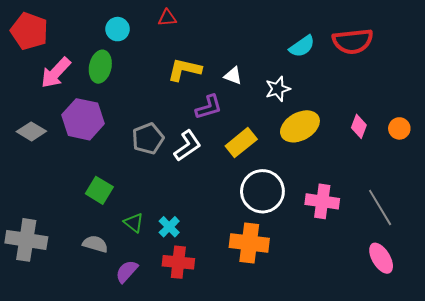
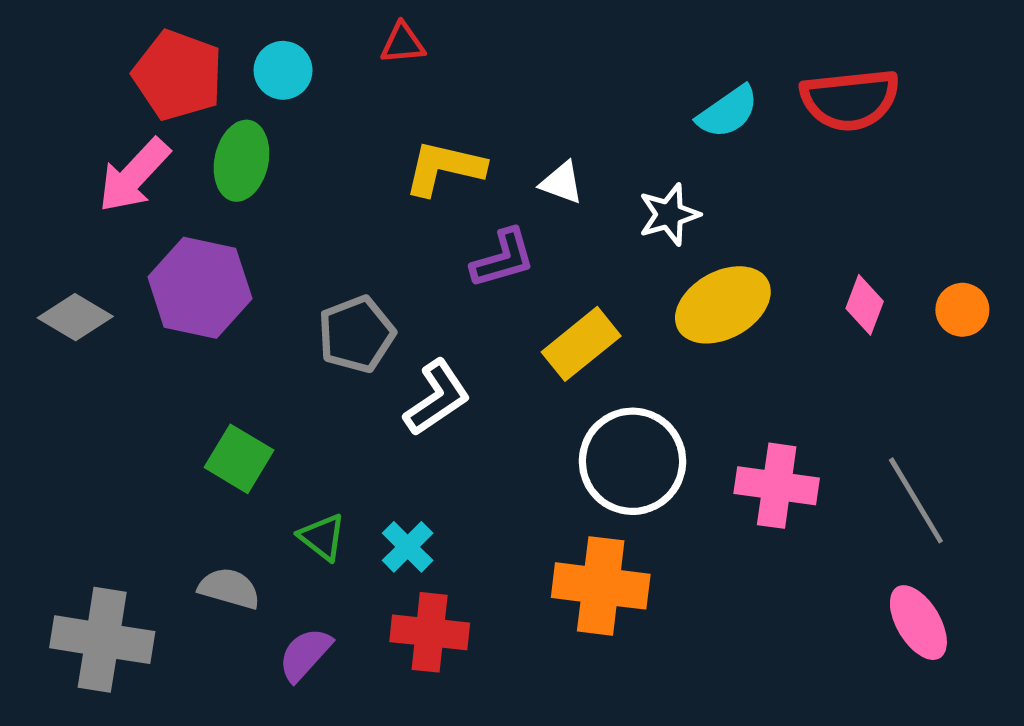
red pentagon: (29, 31) -> (178, 75), moved
white L-shape: (187, 146) -> (437, 398), moved
gray cross: (26, 240) -> (102, 640), moved

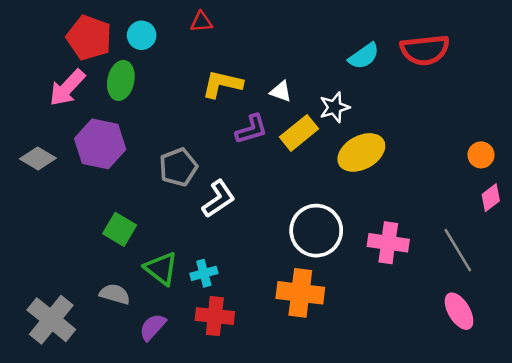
pink diamond: (865, 305) -> (491, 198), moved, turned 32
yellow rectangle: (581, 344) -> (299, 133), moved
green triangle: (322, 537) -> (161, 268), size x1.4
cyan cross: (408, 547) -> (204, 273), turned 30
gray cross: (102, 640) -> (51, 320), turned 30

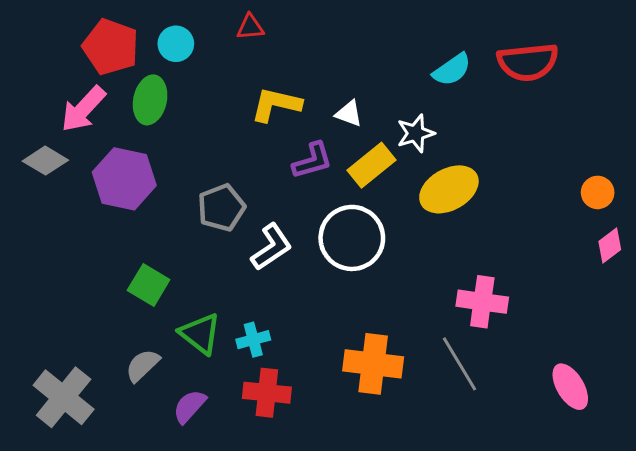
gray diamond: (38, 159) -> (45, 161), moved
white circle: (316, 231) -> (352, 238), moved
gray line: (458, 250) -> (460, 364), moved
gray semicircle: (115, 294) -> (142, 365), turned -60

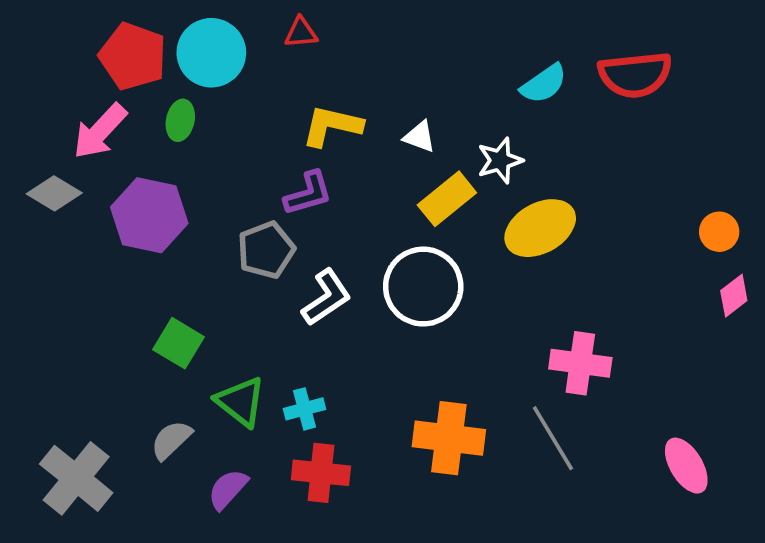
cyan circle: (176, 44) -> (211, 53), size x1.6
green ellipse: (150, 100) -> (180, 120), size x0.7
purple L-shape: (312, 161) -> (308, 193), moved

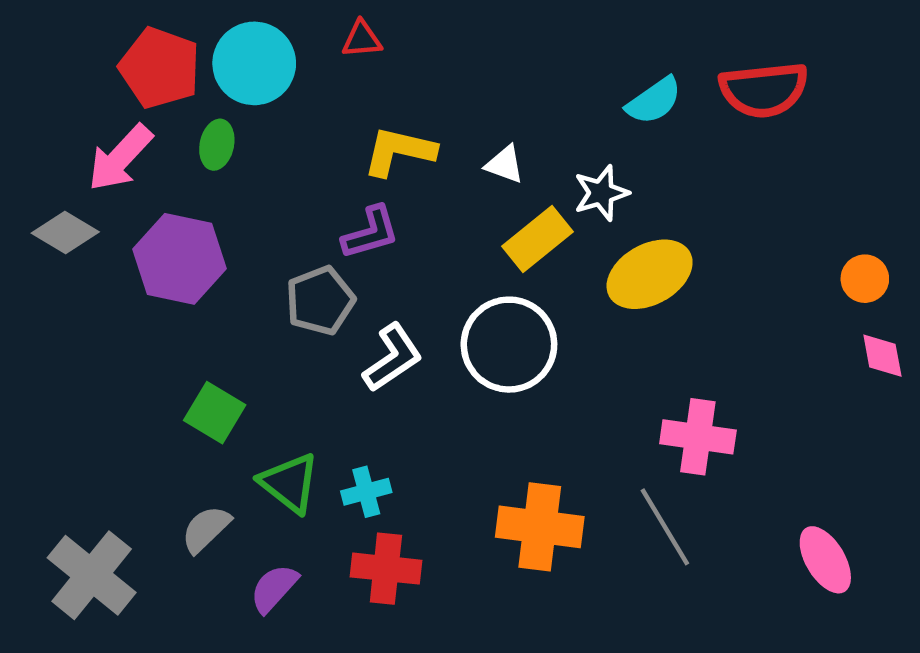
pink diamond: (734, 296) -> (882, 356), turned -63

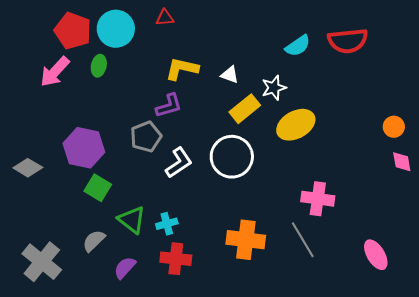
gray diamond: (65, 233) -> (28, 168), moved
purple hexagon: (179, 259) -> (84, 148), moved

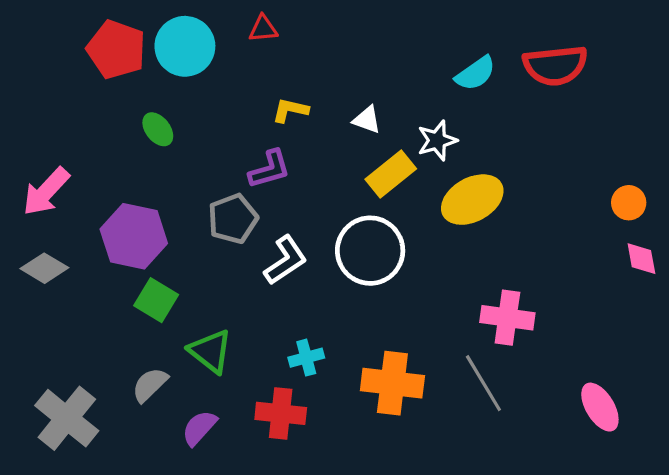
green ellipse: (99, 66) -> (158, 129), moved, turned -50
yellow L-shape: (182, 69) -> (290, 110), size x0.7
pink arrow: (55, 72) -> (46, 192), moved
cyan cross: (167, 224) -> (306, 358), moved

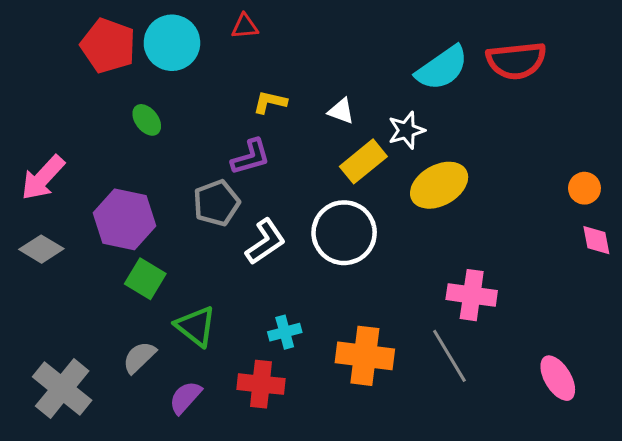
cyan semicircle: (475, 73) -> (442, 68), size x1.4

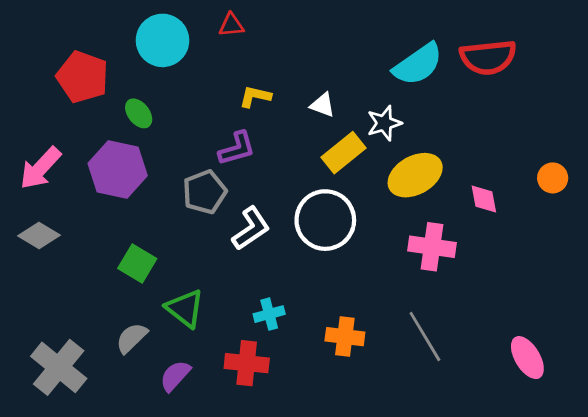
red pentagon: (108, 46) -> (83, 77), moved
purple hexagon: (124, 219) -> (118, 170), moved
pink diamond: (596, 240) -> (484, 199), moved
pink cross: (472, 295) -> (432, 247), moved
orange cross: (365, 356) -> (345, 337), size x0.7

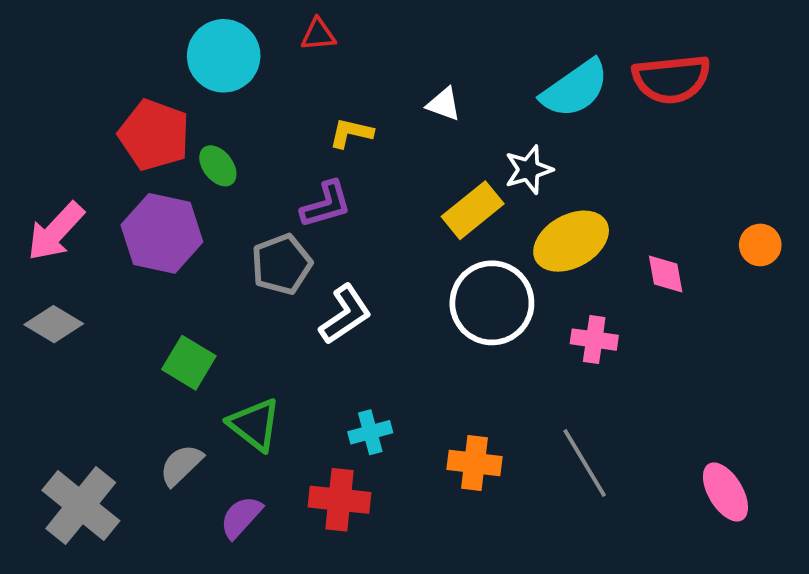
red pentagon: (83, 77) -> (154, 135), moved
white triangle: (322, 105) -> (444, 104), moved
green ellipse: (139, 113) -> (218, 166), moved
white circle: (325, 220) -> (492, 303), moved
pink cross: (432, 247) -> (594, 340), size x0.7

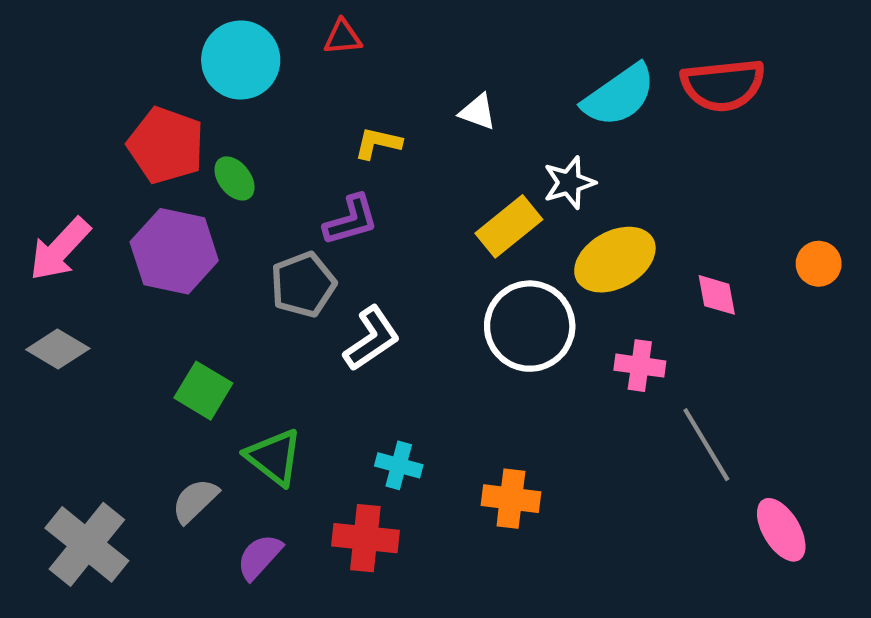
cyan cross: (370, 432) -> (399, 465), turned 30
gray line: (585, 463) -> (706, 445), moved

